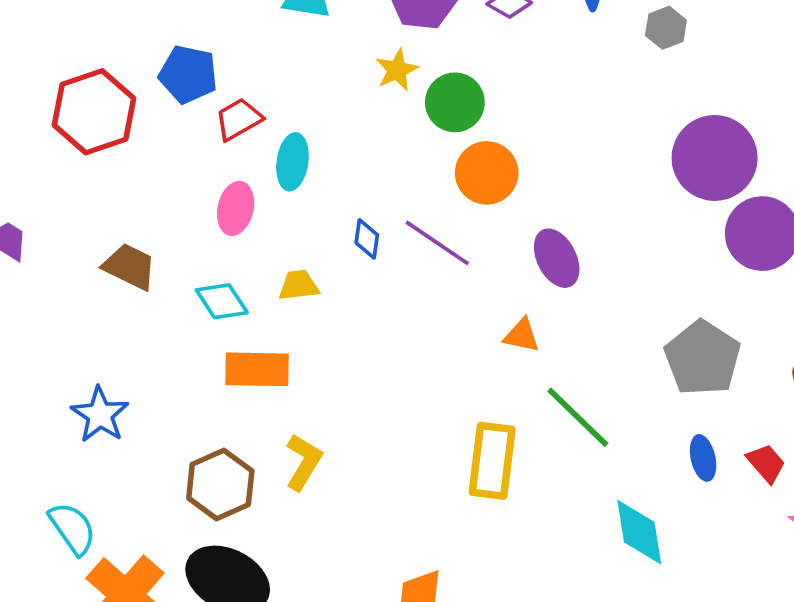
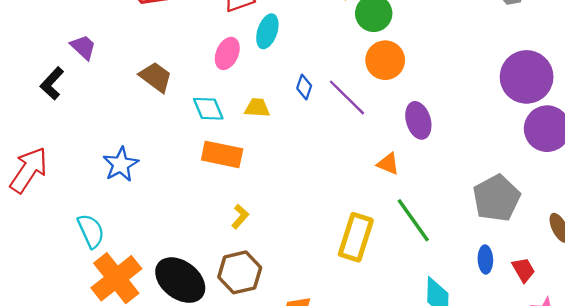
yellow L-shape: (304, 462) -> (240, 217), size x0.7
brown hexagon: (220, 484) -> (240, 272), moved

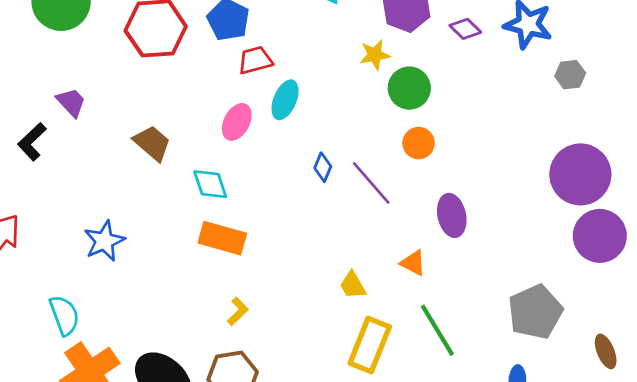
orange circle: (385, 60) -> (419, 143), size x0.7
yellow trapezoid: (257, 108) -> (353, 285), moved, turned -128

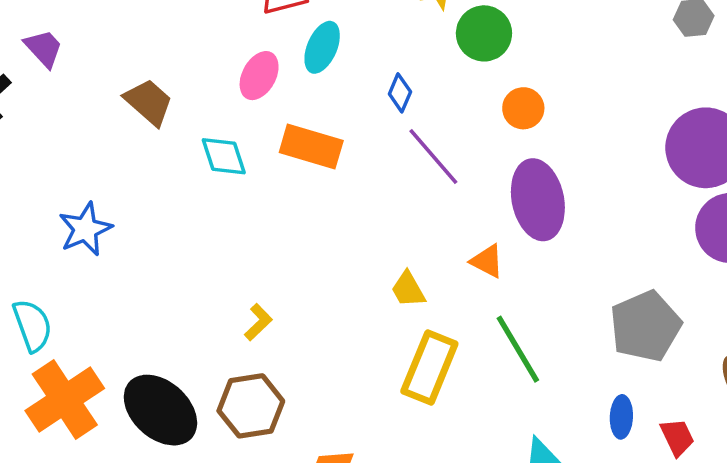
orange circle: (419, 143) -> (523, 108), moved
blue diamond: (323, 167) -> (400, 93), moved
purple ellipse: (452, 215) -> (538, 200), size x1.4
orange rectangle: (222, 238) -> (311, 147), moved

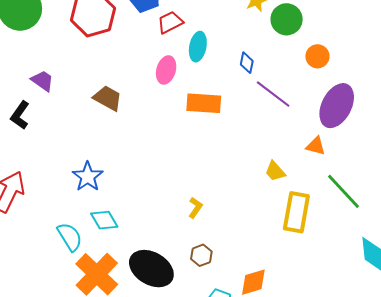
cyan diamond: (224, 156) -> (104, 220), moved
purple ellipse: (538, 200) -> (337, 106), turned 51
brown hexagon: (251, 406) -> (201, 255), size x0.6

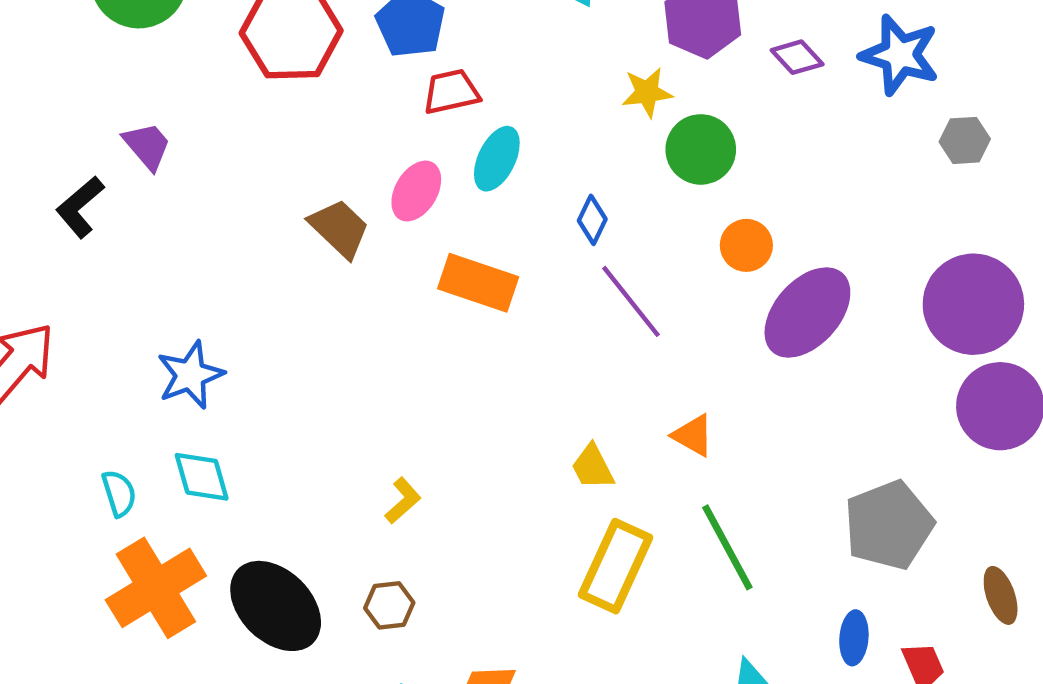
brown trapezoid: (108, 98) -> (339, 228), moved
purple ellipse: (337, 106) -> (807, 312), moved
cyan semicircle: (70, 237) -> (119, 493), size x0.7

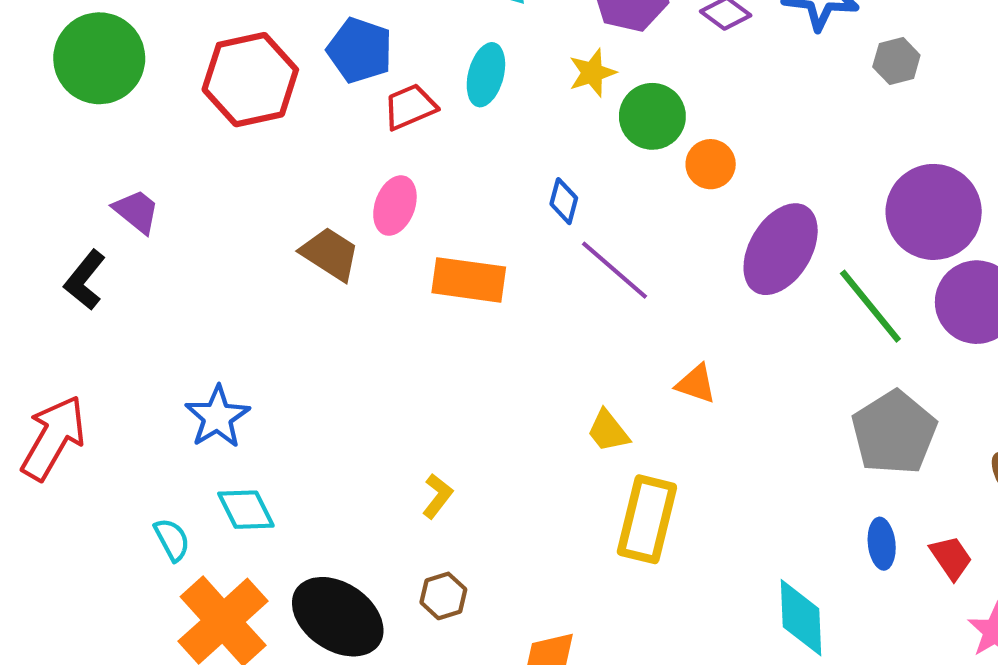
cyan ellipse: (497, 159) -> (486, 75), moved
orange circle: (746, 245) -> (711, 164), moved
green line: (727, 547) -> (870, 306), moved

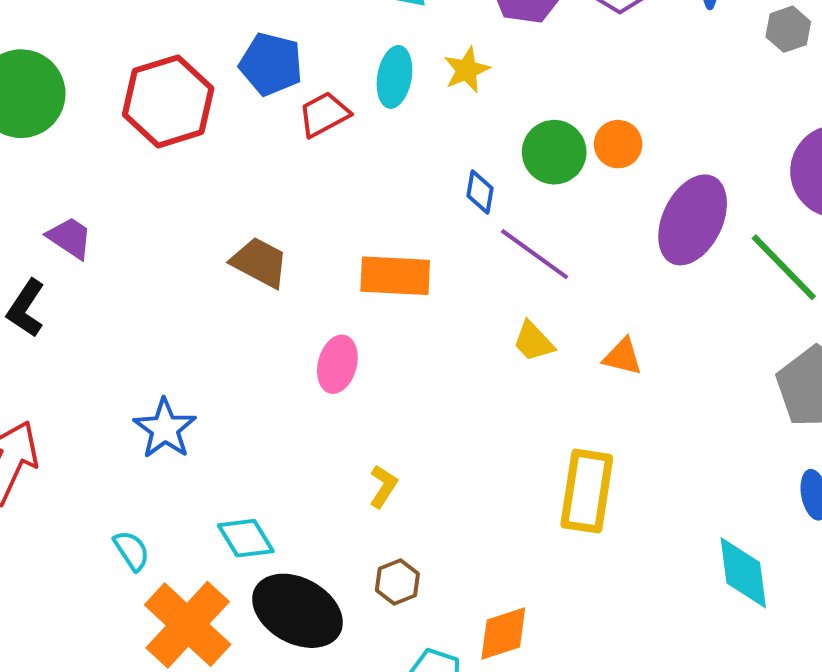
yellow star: (592, 73) -> (467, 70), moved
green circle: (652, 116) -> (554, 152), moved
pink ellipse: (395, 206) -> (337, 364), moved
yellow trapezoid: (608, 431) -> (533, 342), moved
cyan diamond: (246, 510) -> (246, 538), moved

